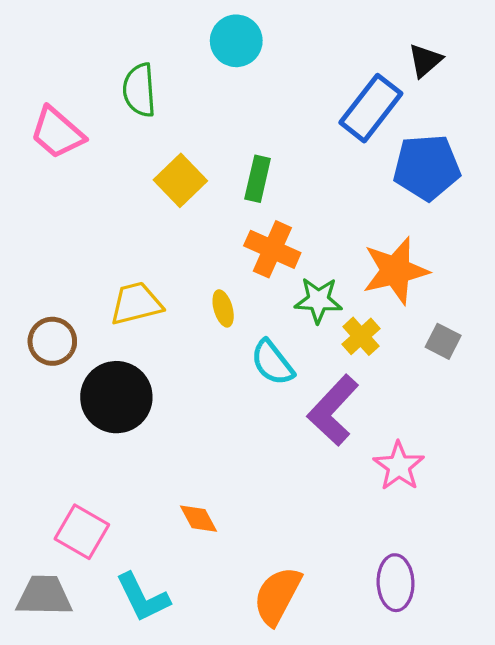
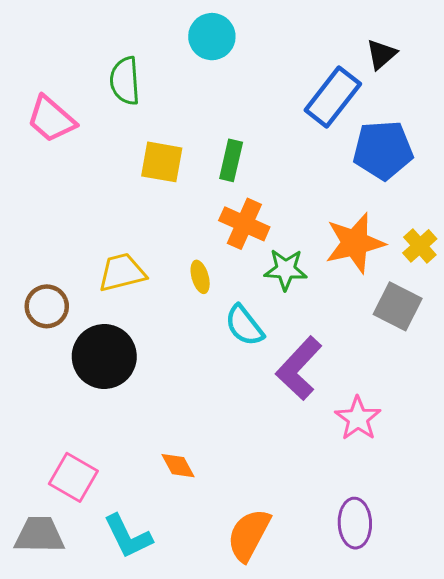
yellow square: (180, 180) -> (162, 162), turned -36
yellow cross: (361, 336) -> (420, 246), moved
gray square: (443, 341) -> (398, 306), size x1.5

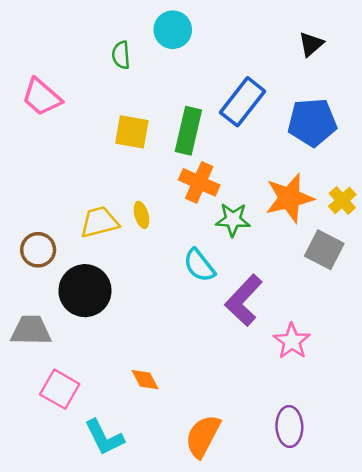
green semicircle: (125, 81) -> (121, 55), moved, size x0.7
blue rectangle: (333, 97) -> (242, 102), moved
green rectangle: (231, 160) -> (188, 131), size x1.4
yellow ellipse: (200, 277) -> (141, 215), moved
gray trapezoid: (39, 535) -> (31, 330), moved

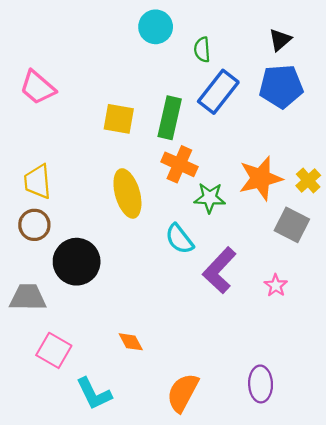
green semicircle: (121, 55) -> (202, 50), moved
blue pentagon: (312, 122) -> (281, 86), moved
yellow ellipse: (141, 215) -> (127, 193), size x2.0
yellow trapezoid: (99, 222) -> (38, 182), moved, turned -81
pink star: (292, 341) -> (276, 285), moved, size x0.7

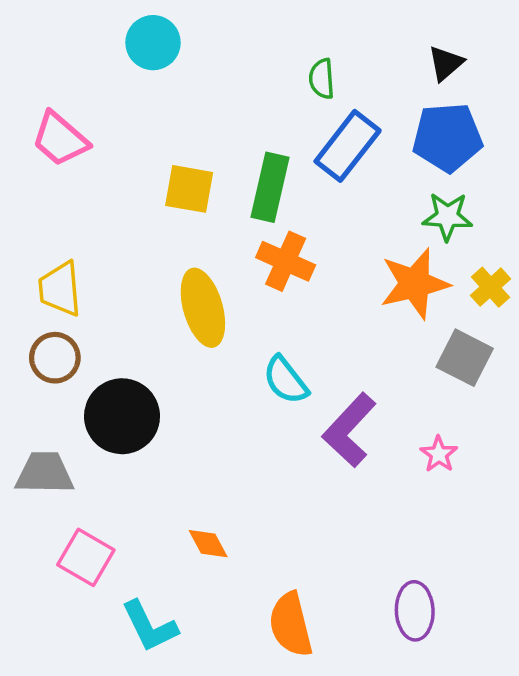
cyan circle: (156, 27) -> (153, 43), moved
green star: (210, 198) -> (447, 217), moved
orange semicircle: (183, 393) -> (291, 625), turned -42

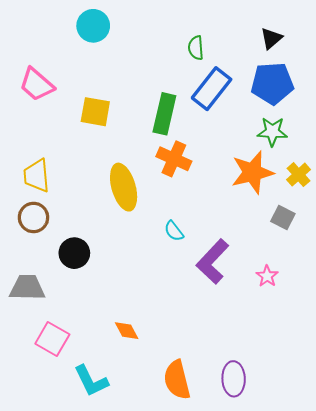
yellow square: (189, 189) -> (95, 112), moved
gray square: (465, 358) -> (283, 217), size x0.7
cyan semicircle: (286, 380) -> (174, 231), size x0.7
black circle: (122, 416) -> (74, 253), size x0.7
purple ellipse: (415, 611) -> (234, 379), moved

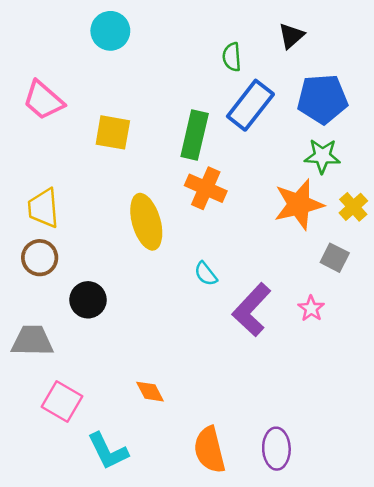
black triangle: (271, 38) -> (291, 36), moved
pink star: (267, 276) -> (311, 309), moved

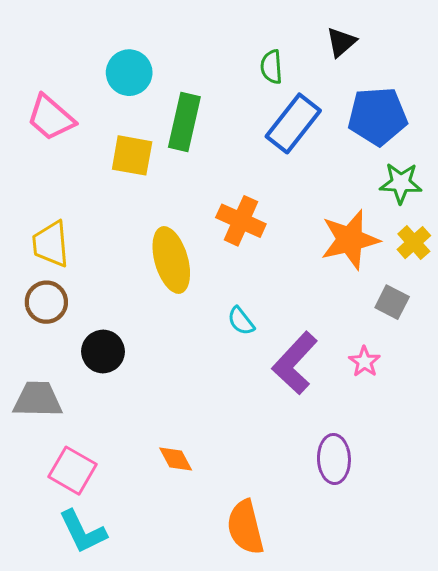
cyan circle: (110, 31) -> (129, 73), moved
green rectangle: (195, 135) -> (184, 122), moved
green star: (322, 156) -> (401, 183), moved
purple ellipse: (276, 449) -> (334, 459), moved
cyan L-shape: (108, 451) -> (83, 532), moved

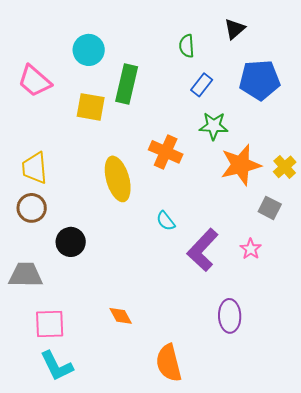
blue rectangle: (293, 123) -> (202, 85), size x0.6
green star: (401, 183) -> (214, 126), moved
pink square: (73, 471) -> (50, 324), turned -32

